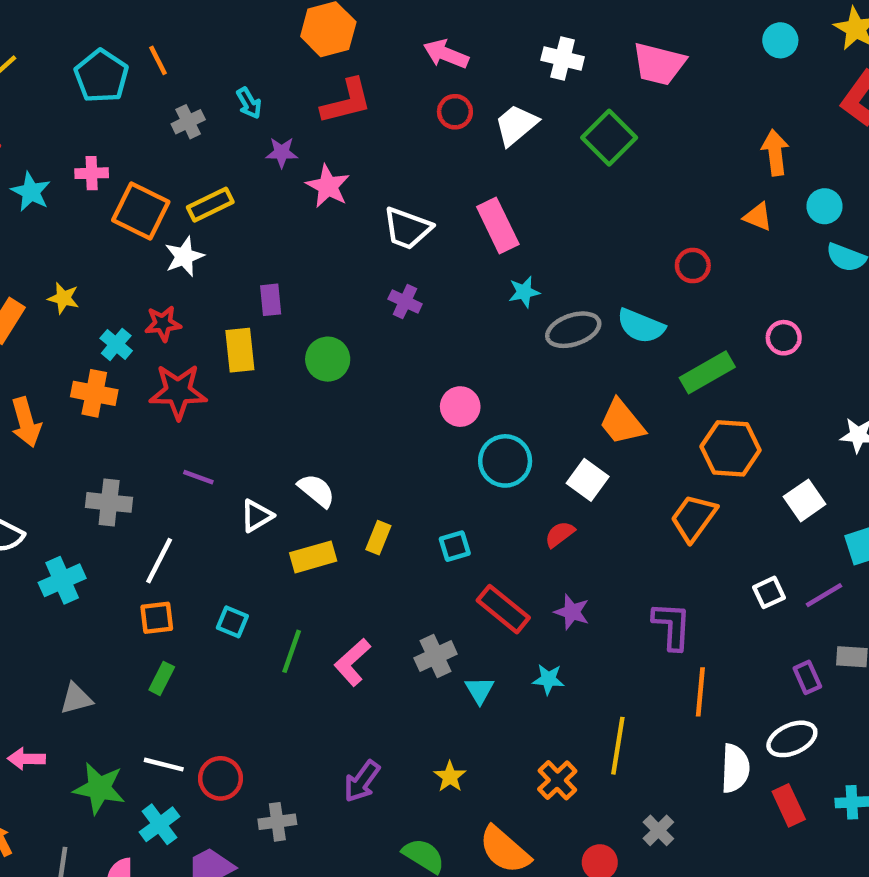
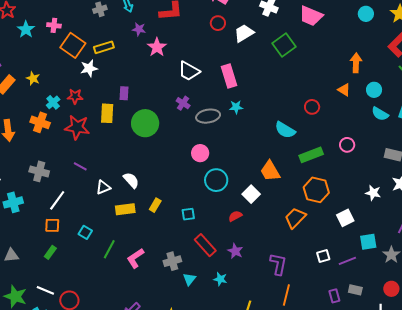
gray ellipse: (573, 330) -> (208, 116), moved
green circle: (328, 359) -> (145, 123), size x1.4

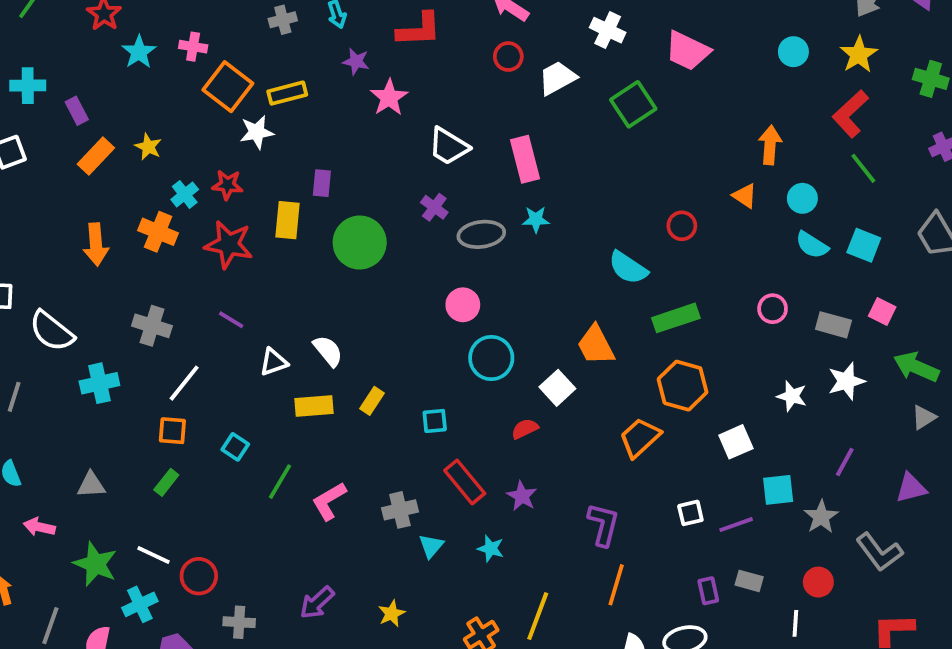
pink circle: (347, 145) -> (773, 309), moved

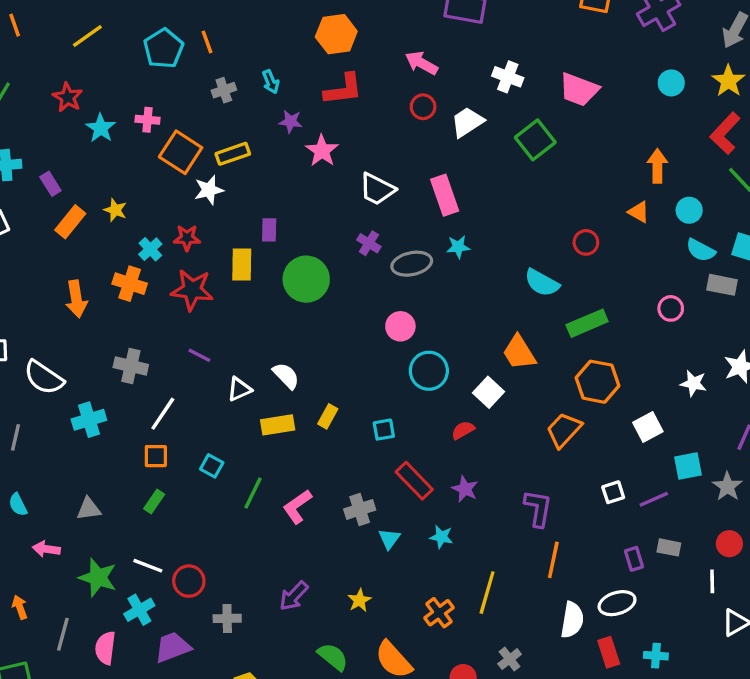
gray rectangle: (833, 325) -> (722, 285), moved

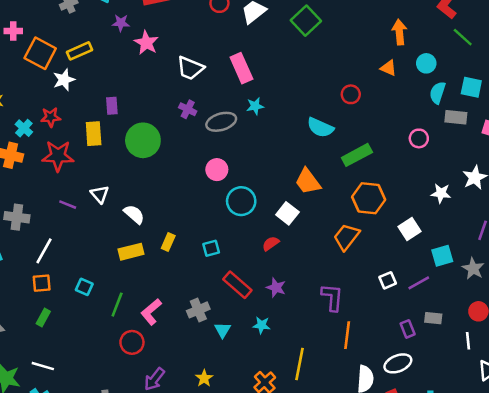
cyan semicircle: (701, 250) -> (437, 93), turned 85
white triangle: (239, 389) -> (100, 194), moved, turned -42
red circle: (189, 581) -> (132, 342), moved

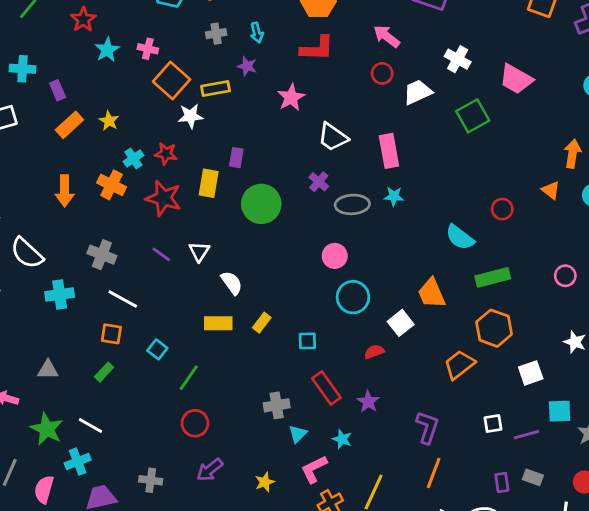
purple star: (121, 23) -> (247, 66), moved
white line: (44, 251) -> (123, 299), turned 76
pink L-shape: (151, 312) -> (314, 469), moved

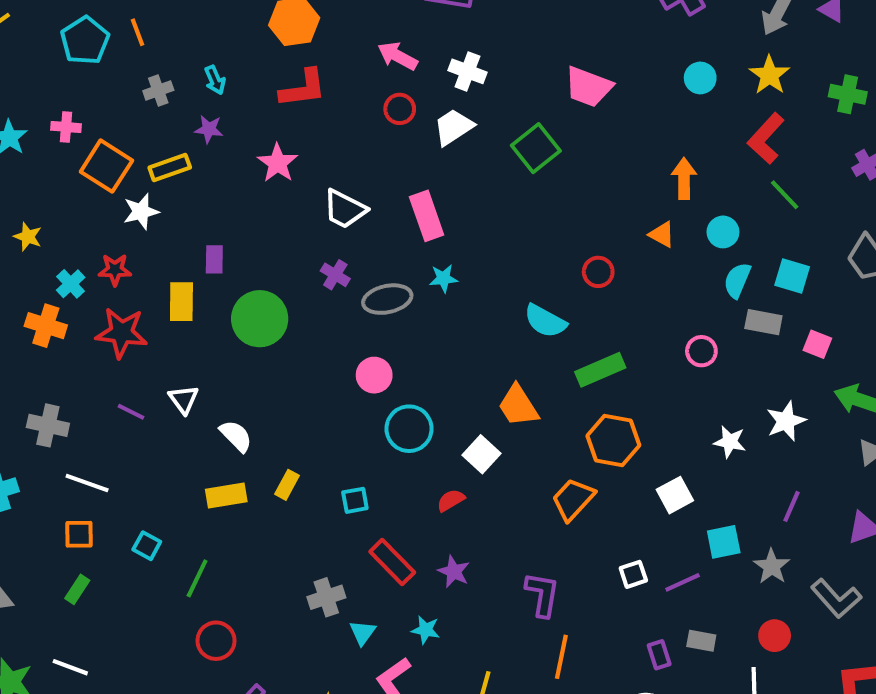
white cross: (458, 59) -> (467, 71), moved

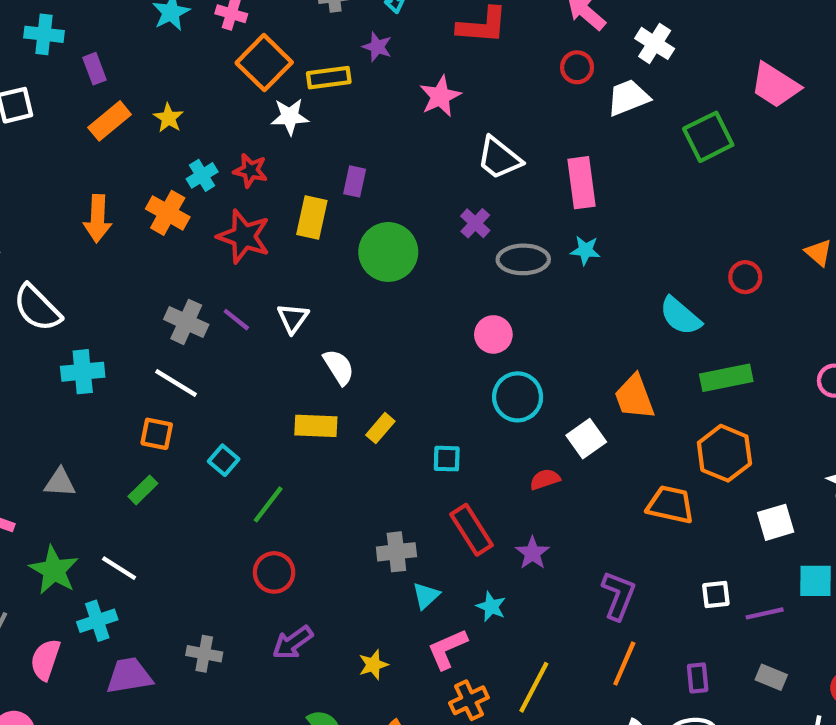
gray cross: (48, 425) -> (186, 322), moved
orange trapezoid: (573, 499) -> (670, 505), turned 48
purple rectangle: (659, 655) -> (698, 678), moved

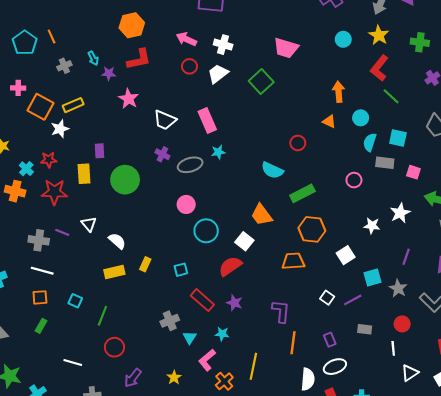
purple star: (377, 47) -> (109, 73), moved
red semicircle: (545, 479) -> (230, 266), size x1.6
white line: (119, 568) -> (73, 363), moved
white square: (716, 594) -> (327, 298), turned -32

